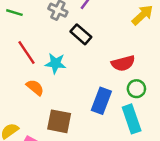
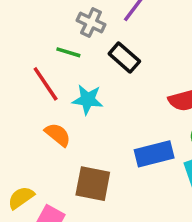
green line: (14, 13) -> (68, 52), moved
blue rectangle: (101, 101) -> (154, 154), turned 55

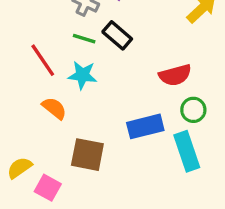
green line: (68, 52) -> (84, 39), moved

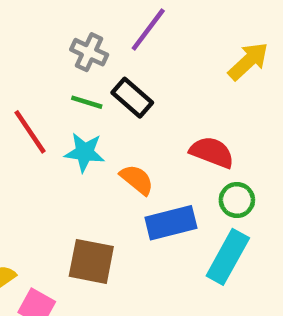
red semicircle: (175, 75) -> (212, 152), turned -144
orange semicircle: (54, 108) -> (137, 180), moved
cyan rectangle: (187, 151) -> (228, 257), turned 48

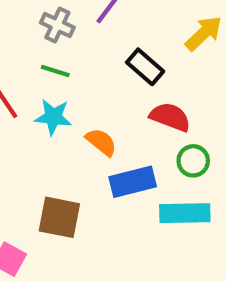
black rectangle: (132, 98) -> (145, 67), moved
cyan rectangle: (228, 257) -> (185, 213), turned 60

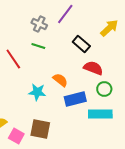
cyan star: (53, 117) -> (37, 92), moved
brown square: (59, 217) -> (40, 129), moved

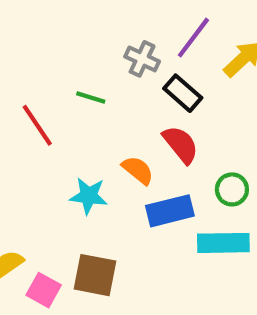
purple line: (65, 14) -> (193, 38), moved
gray cross: (39, 24) -> (142, 59), moved
red semicircle: (93, 68) -> (181, 145), moved, turned 30

